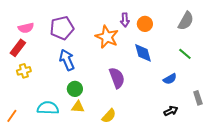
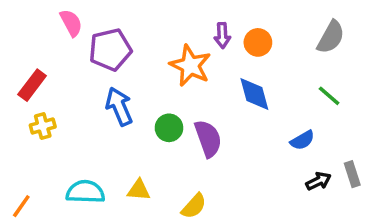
pink semicircle: (26, 28) -> (71, 23), moved, turned -105
green circle: (75, 89) -> (169, 128), moved
black arrow: (171, 111) -> (318, 181), moved

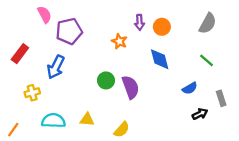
orange star: (190, 66) -> (119, 41), size x0.6
blue arrow: (119, 106) -> (56, 67), moved, turned -130
yellow cross: (43, 126) -> (32, 93), moved
gray rectangle: (352, 174) -> (221, 98), moved

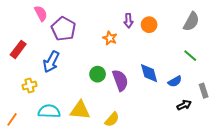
purple pentagon: (69, 31) -> (64, 29), turned -30
blue diamond: (160, 59) -> (149, 73), moved
yellow triangle: (87, 120) -> (80, 110), size x1.5

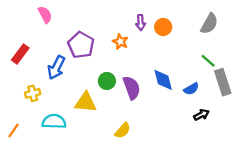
purple pentagon: (64, 29) -> (81, 45), moved
gray rectangle: (204, 91) -> (223, 82), moved, size x1.6
yellow triangle: (80, 110) -> (86, 102), moved

